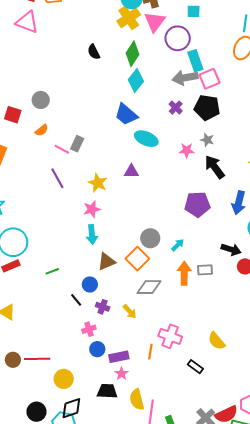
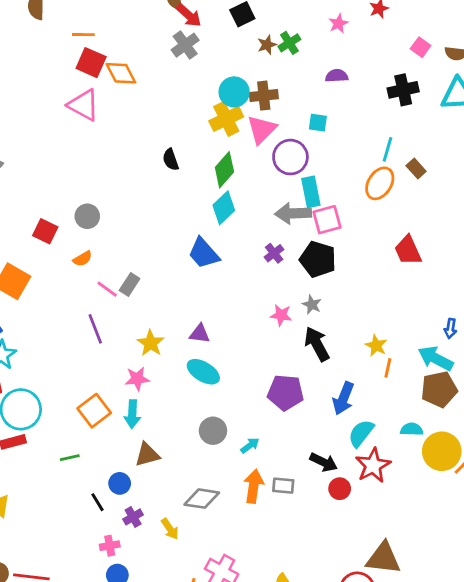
cyan ellipse: (146, 139) -> (203, 372), moved
orange square: (137, 259) -> (94, 411), moved
purple cross: (103, 307) -> (133, 517), turned 32

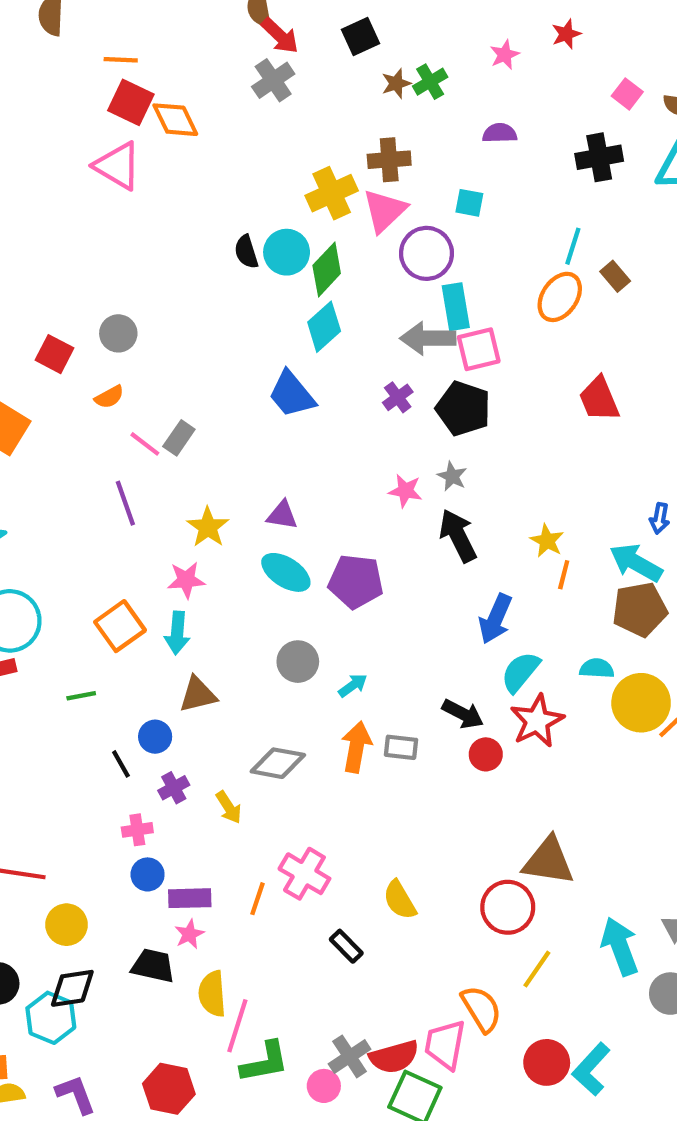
cyan circle: (234, 92) -> (287, 252), moved
purple pentagon: (285, 393) -> (356, 581), moved

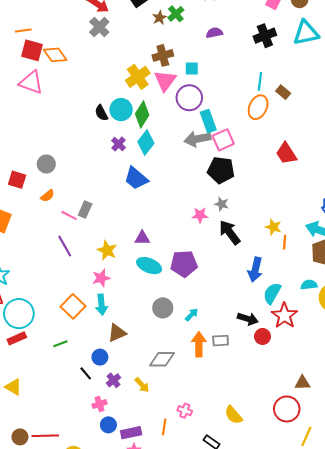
cyan square: (469, 203) -> (192, 69), moved
purple cross: (398, 397) -> (118, 144), moved
brown triangle: (548, 861) -> (302, 383), size x0.6
pink cross: (304, 874) -> (185, 411), size x0.6

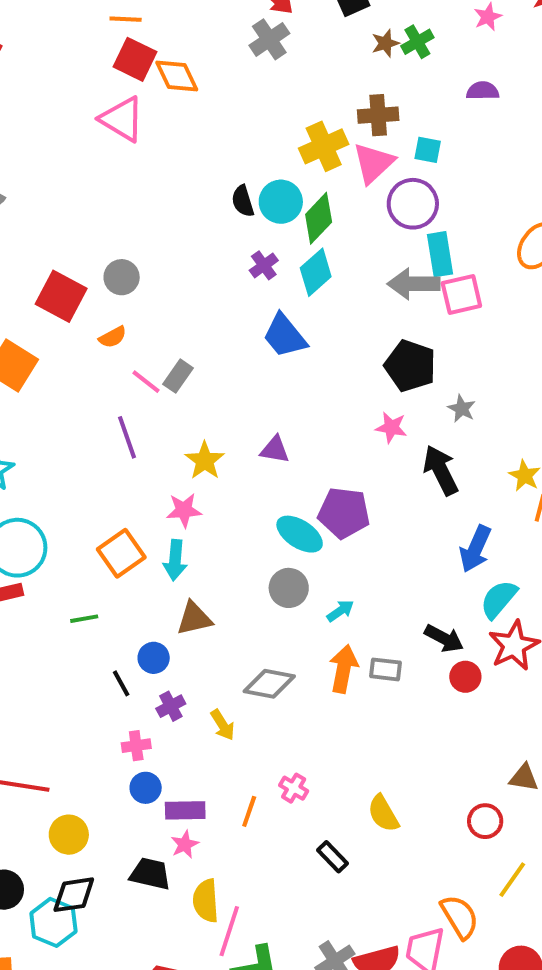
black pentagon: (221, 170) -> (410, 366), moved
red square: (17, 180) -> (61, 296), size x1.4
gray star: (222, 204) -> (462, 409), moved
cyan ellipse: (149, 266) -> (300, 534), moved
red circle: (287, 409) -> (485, 821), size x0.7

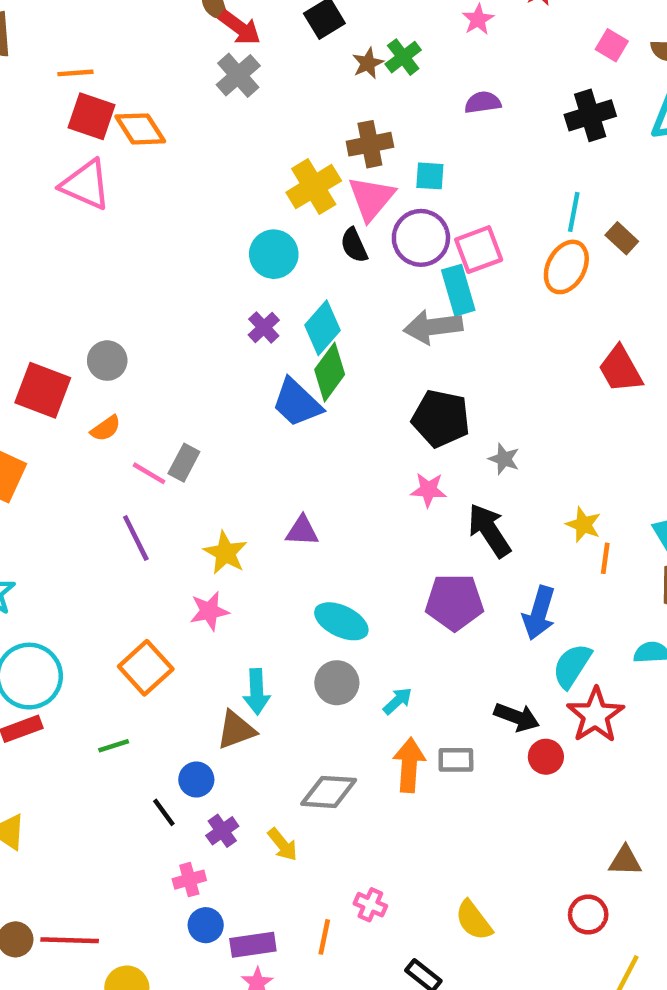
black semicircle: (243, 201) -> (354, 245), moved
green diamond: (319, 218) -> (330, 372), moved
pink square: (461, 295) -> (479, 250), moved
purple pentagon: (344, 513) -> (454, 602), moved
cyan arrow: (175, 560) -> (257, 692), moved

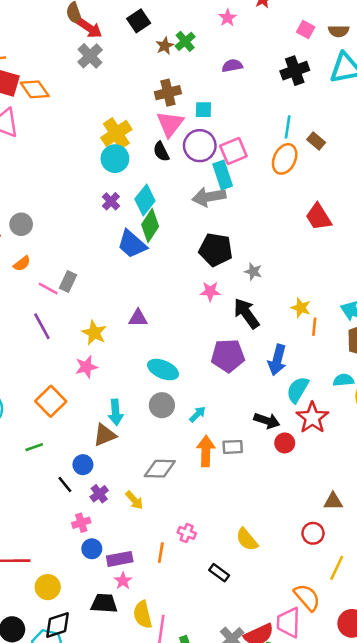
yellow cross: (314, 187) -> (116, 133), moved

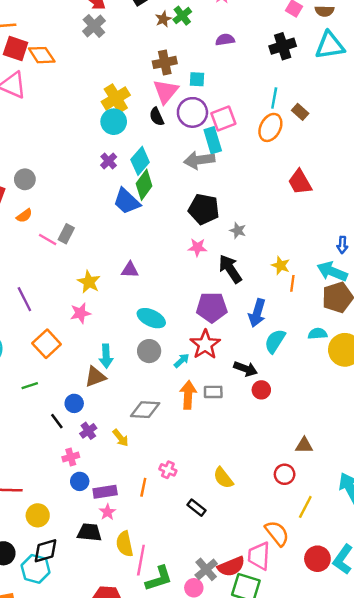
purple line: (42, 326) -> (24, 299), moved
red star: (312, 418) -> (205, 344), moved

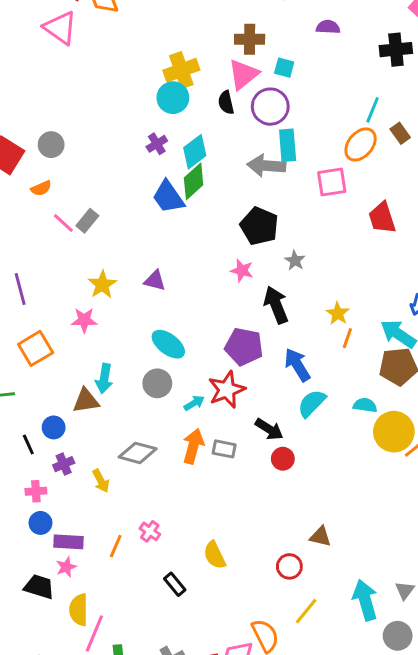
pink square: (223, 118) -> (332, 182), moved
blue arrow: (257, 313) -> (297, 365), turned 120

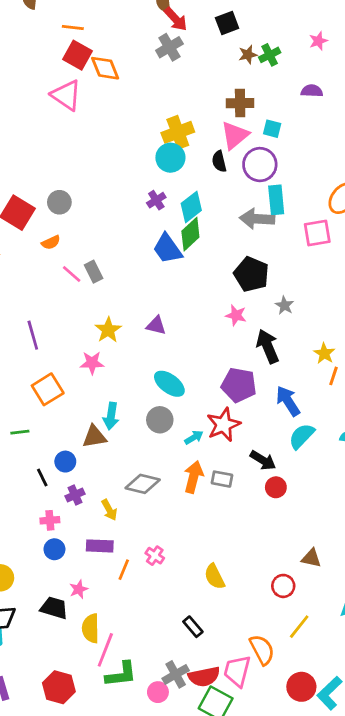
gray rectangle: (87, 221) -> (94, 272), turned -65
purple rectangle: (68, 542) -> (100, 546), moved
black rectangle: (175, 584) -> (193, 627), moved

